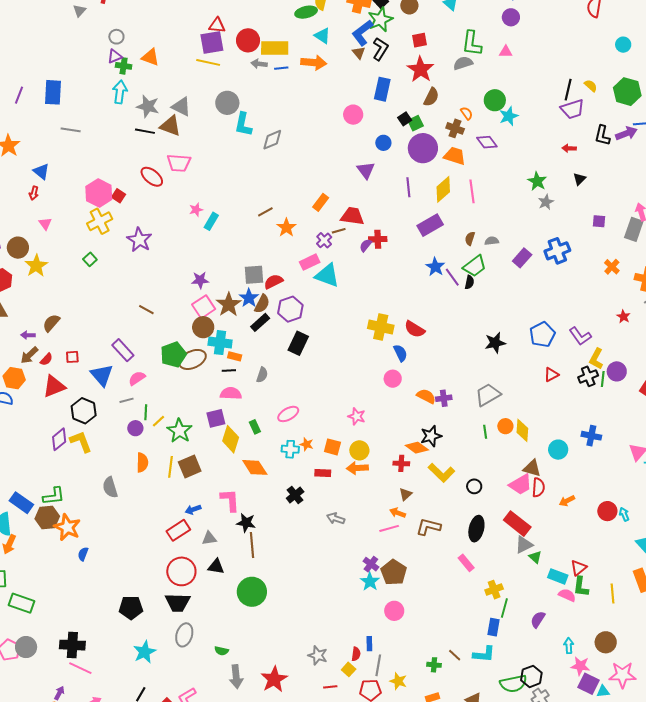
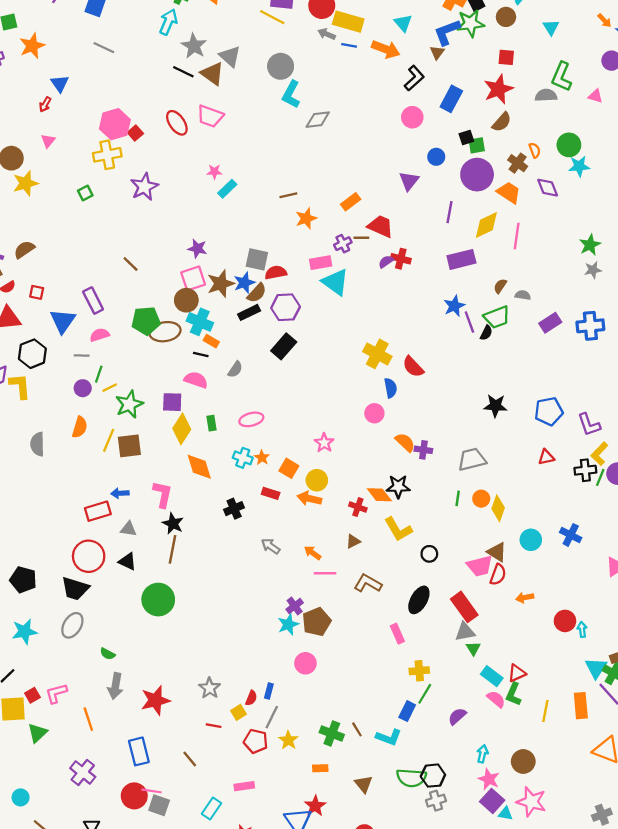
black L-shape: (380, 49) -> (414, 78), moved
orange arrow: (398, 513) -> (313, 553), moved
green cross: (434, 665) -> (332, 733), size x1.5

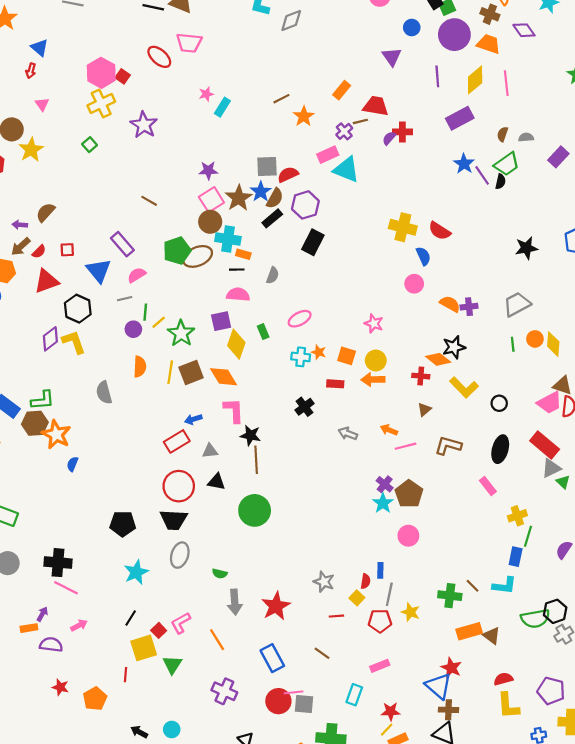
orange diamond: (199, 467) -> (223, 377), moved
orange rectangle: (320, 768) -> (469, 631), moved, size x1.6

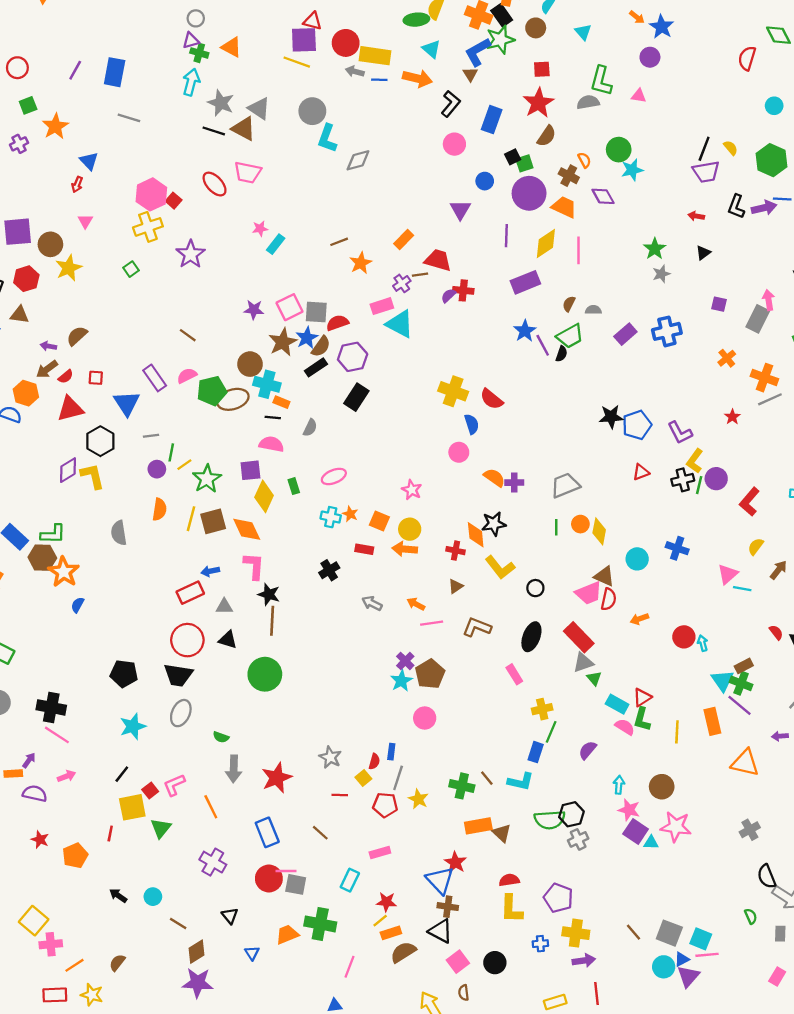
pink square: (211, 200) -> (290, 307), moved
black star: (526, 248) -> (611, 417), moved
pink semicircle: (137, 275) -> (187, 376), moved
orange diamond: (438, 359) -> (476, 535), turned 40

